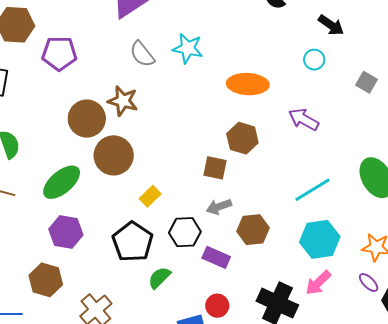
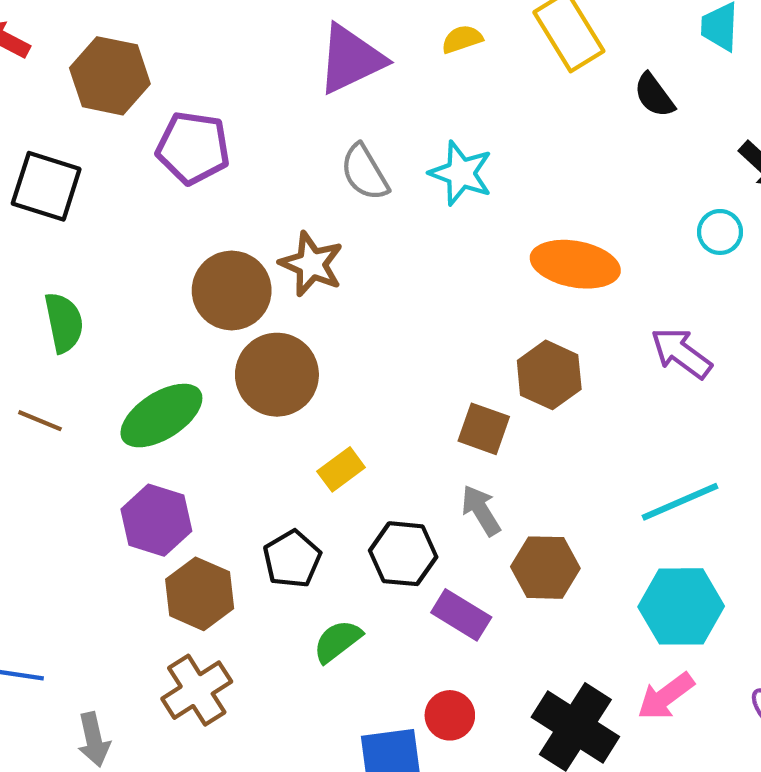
gray arrow: (219, 207) -> (481, 510), turned 70
black pentagon: (133, 242) -> (292, 559), size x0.7
brown hexagon: (46, 280) -> (200, 594), moved

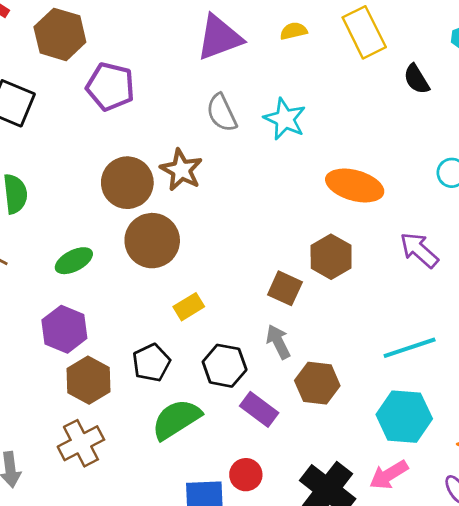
green ellipse: (161, 416) -> (74, 261), size x0.7
green semicircle: (337, 641) -> (176, 419), size x1.5

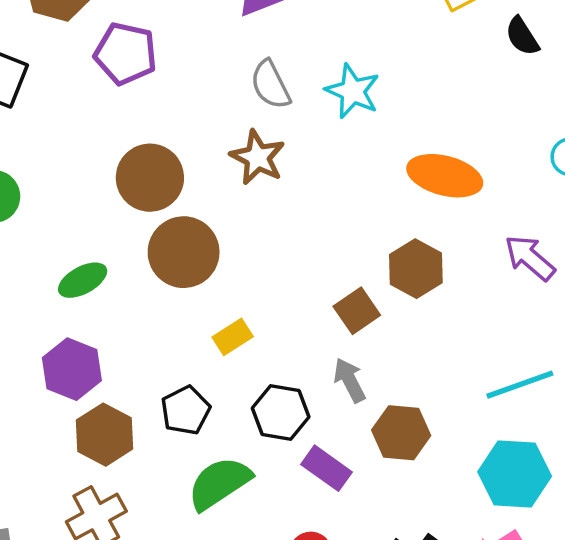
brown star: (181, 170) -> (258, 157), moved
brown square: (285, 288) -> (357, 311), turned 32

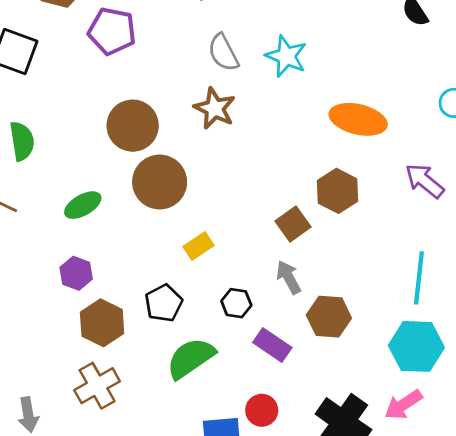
purple hexagon: (72, 369) -> (76, 273), size x0.7
cyan line: (520, 385) -> (419, 278), turned -63
black hexagon: (281, 413) -> (236, 303), size x0.7

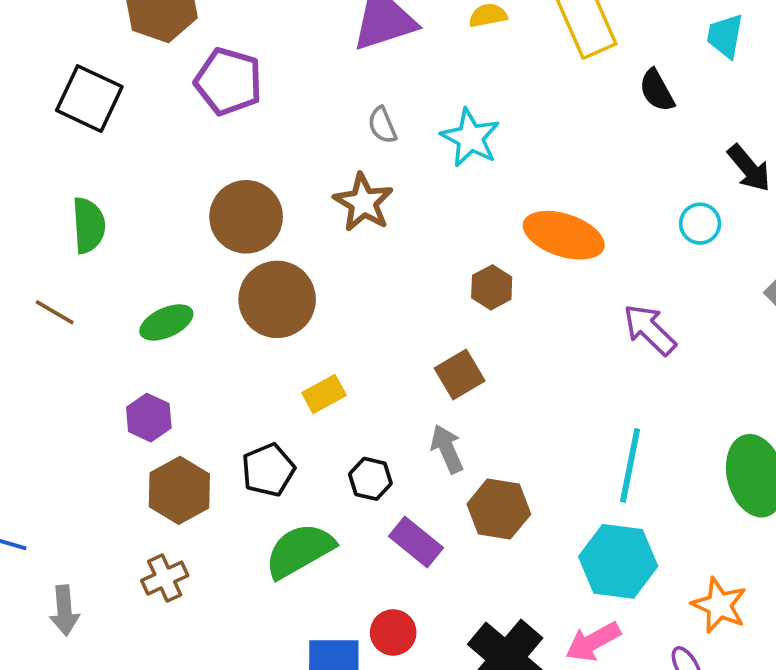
gray semicircle: (223, 53) -> (382, 125), size x0.7
brown hexagon: (338, 191) -> (492, 287), moved, size x0.7
brown cross: (97, 386) -> (165, 578), size x0.7

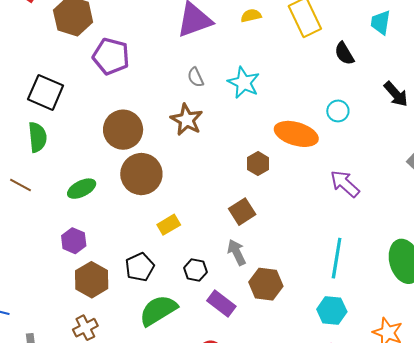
black square: (89, 99) -> (46, 92), moved
cyan circle: (700, 224) -> (338, 111), moved
cyan hexagon: (618, 561) -> (332, 310), size x0.7

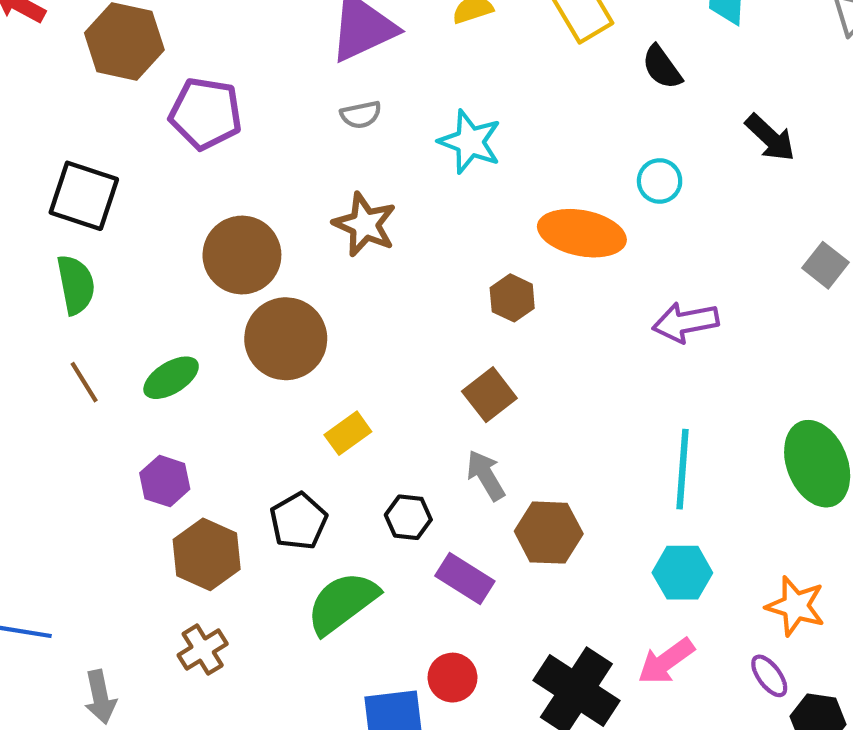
gray semicircle: (196, 77) -> (361, 115), moved, turned -72
purple arrow: (345, 184) -> (686, 322), turned -48
brown line: (21, 185) -> (84, 382), moved, turned 35

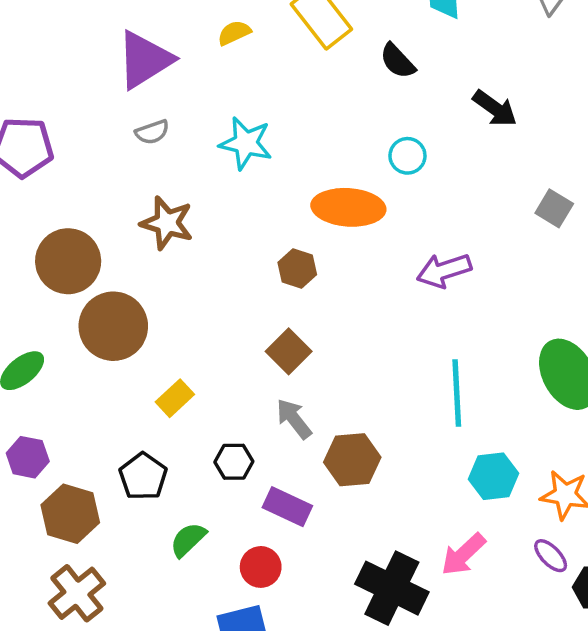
cyan hexagon: (682, 573) -> (493, 476), moved
green semicircle: (342, 603) -> (188, 540), size x0.6
brown cross: (203, 650) -> (77, 593), size x1.4
red circle: (453, 678) -> (261, 567), moved

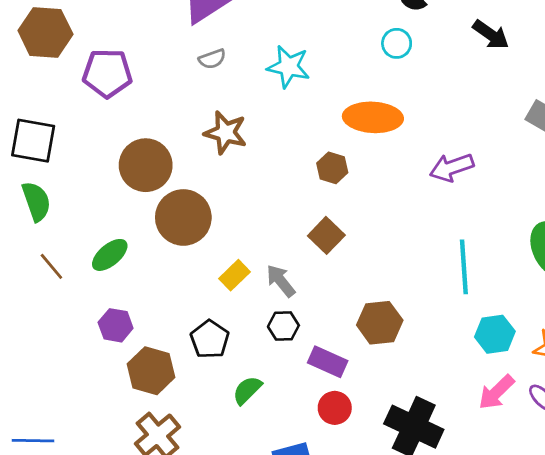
cyan circle: (407, 156) -> (397, 43), moved
gray arrow: (294, 419) -> (281, 281), moved
pink arrow: (463, 554) -> (496, 392), moved
red circle: (261, 567) -> (335, 408), moved

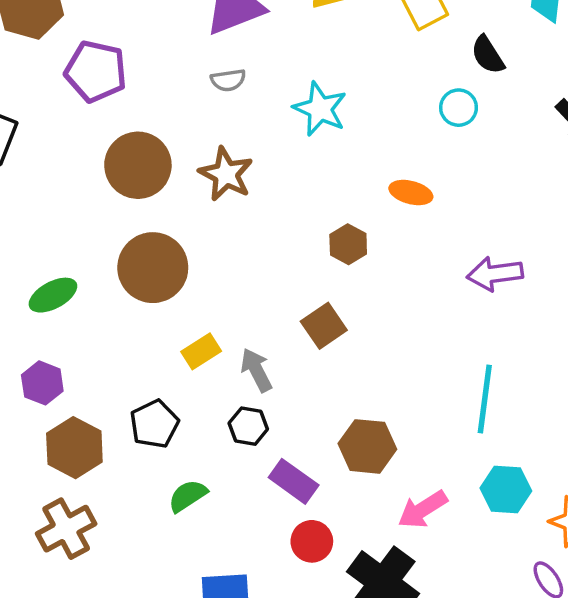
orange ellipse: (373, 117) -> (411, 193), size x0.6
brown circle: (146, 165) -> (138, 165), moved
pink arrow: (496, 392) -> (423, 509), moved
red circle: (335, 408) -> (312, 541), moved

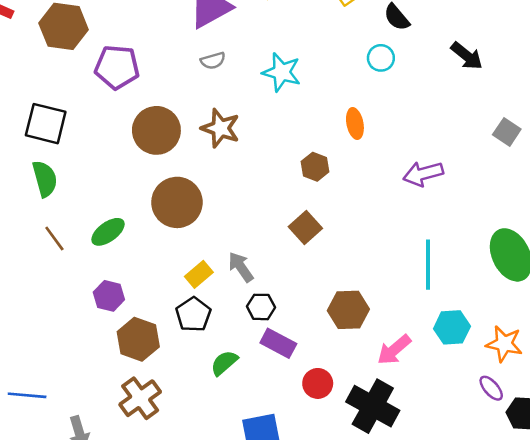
orange ellipse: (411, 193) -> (355, 123), turned 72
yellow rectangle: (201, 351) -> (199, 274), moved
gray arrow: (256, 370) -> (241, 267), moved
purple rectangle: (294, 481) -> (278, 343), moved

